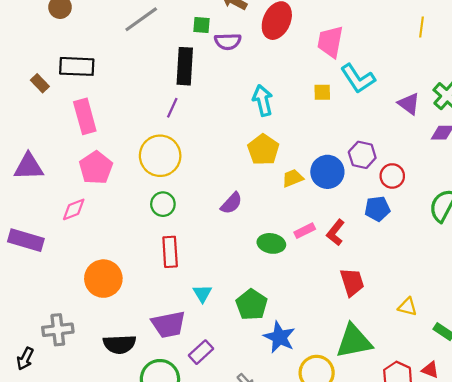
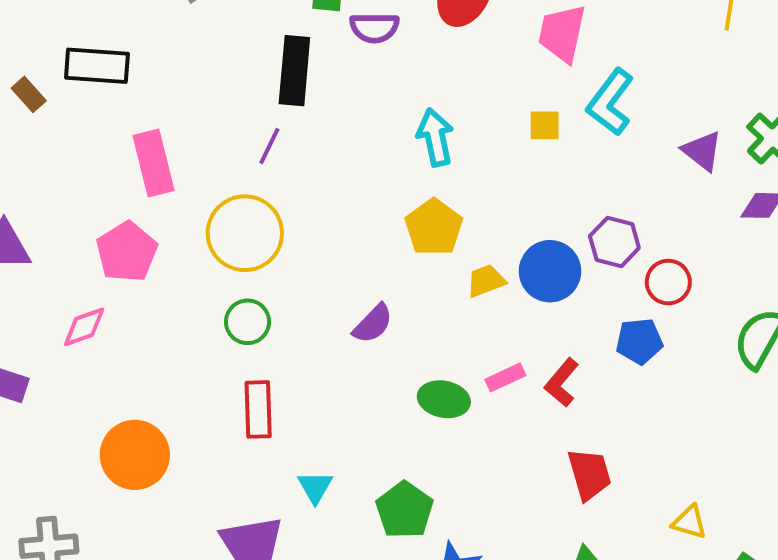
cyan L-shape: (358, 79) -> (610, 102), turned 69
pink rectangle: (85, 116) -> (154, 163), moved

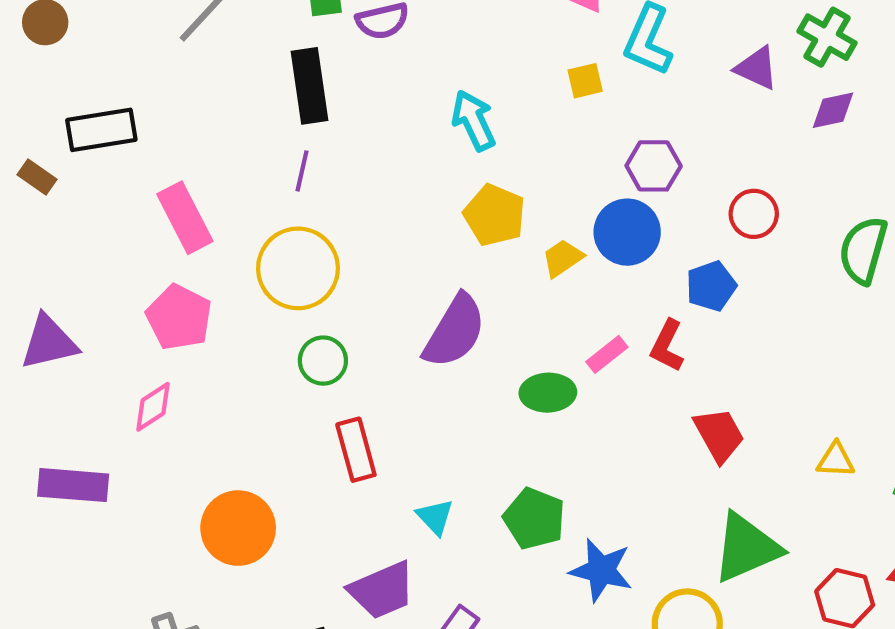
purple hexagon: (614, 242) -> (654, 166), moved
purple semicircle: (373, 324) -> (455, 331), size x1.6
blue pentagon: (639, 341) -> (711, 286), moved

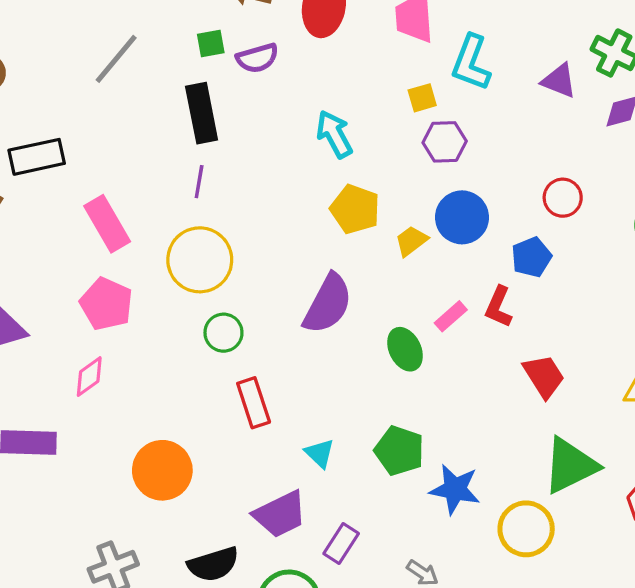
purple hexagon: (654, 166) -> (445, 142), moved
green ellipse: (548, 393) -> (405, 349), turned 69

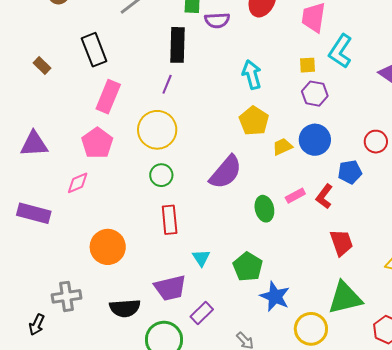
black rectangle: (37, 157) -> (94, 50), moved, turned 68
pink rectangle: (107, 224) -> (108, 97), turned 40

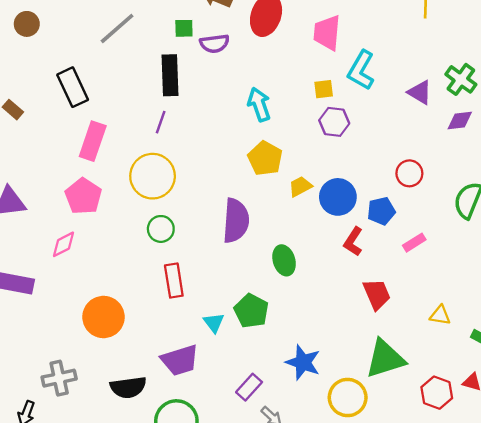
blue circle: (315, 140) -> (338, 197), moved
purple semicircle: (226, 172) -> (236, 221), turned -33
pink rectangle: (295, 196) -> (414, 243), moved
green pentagon: (248, 267) -> (251, 311), moved
purple rectangle: (202, 313) -> (249, 387), moved

